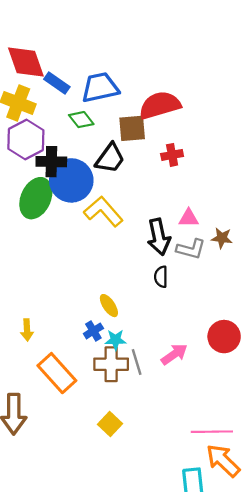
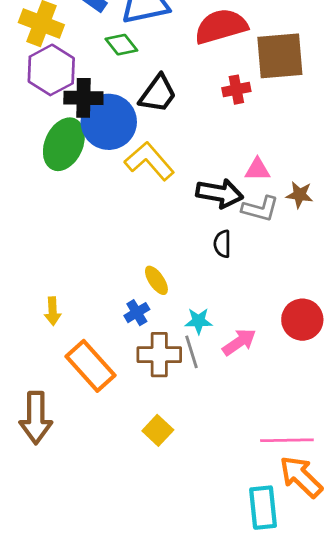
brown square: (132, 128) -> (280, 56), moved, size x1.4
black arrow: (159, 237) -> (220, 193), turned -68
cyan star: (116, 340) -> (199, 321), moved

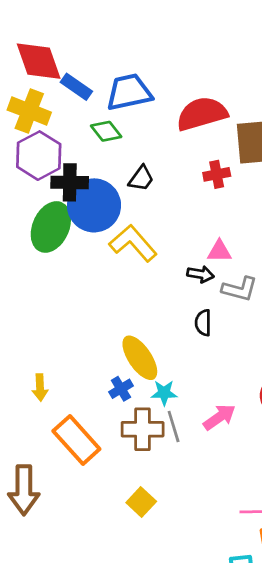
black trapezoid: (158, 94) -> (141, 178), size x0.7
pink triangle: (257, 169) -> (219, 251), moved
black arrow: (220, 193) -> (201, 274), size x0.6
yellow ellipse: (156, 280) -> (140, 358), size x1.6
cyan star: (199, 321) -> (164, 393), moved

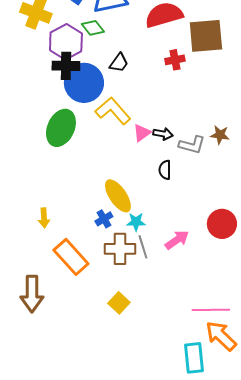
purple hexagon: (39, 156) -> (66, 42), moved
green ellipse: (51, 227) -> (61, 128), moved
pink triangle: (219, 251) -> (142, 133), moved, turned -36

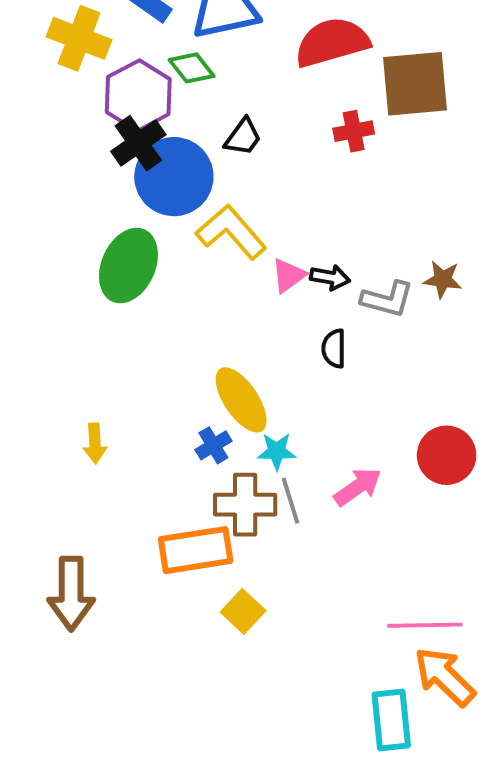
black cross: (66, 66) -> (138, 143), turned -36
orange rectangle: (71, 257) -> (196, 550), moved, turned -57

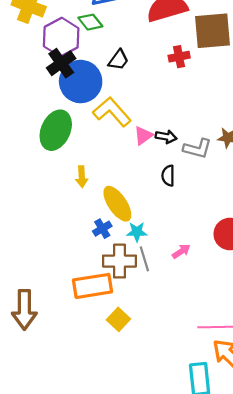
yellow arrow: (95, 443) -> (82, 177), moved
pink arrow: (358, 487) -> (181, 251), size x0.7

